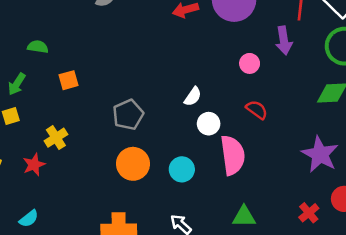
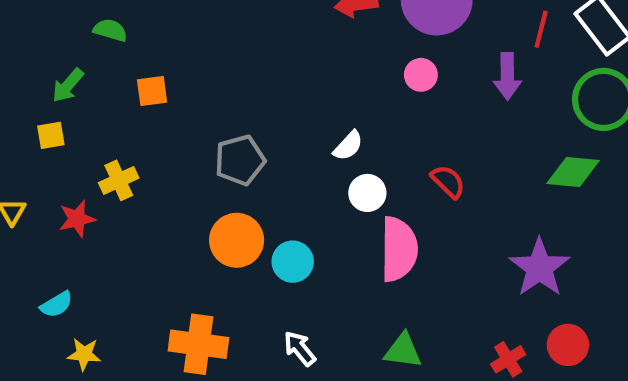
pink circle: (250, 63) -> (421, 75), moved
cyan circle: (182, 169) -> (293, 262), moved

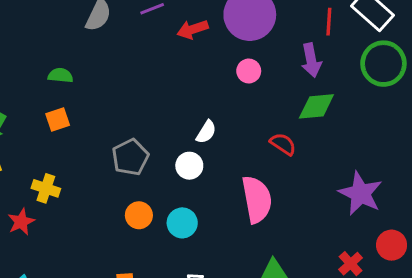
green semicircle: (110, 30) -> (60, 75), moved
green diamond: (573, 172) -> (316, 106), moved
yellow cross: (119, 180) -> (46, 188), turned -36
white circle: (367, 193) -> (189, 166), moved
orange circle: (237, 240) -> (139, 215), size x0.7

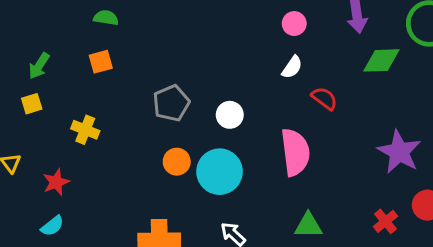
green diamond: (316, 106) -> (381, 60), moved
white semicircle: (206, 132) -> (292, 67), moved
red star: (21, 222) -> (56, 182), moved
cyan circle: (182, 223) -> (220, 172), size x1.5

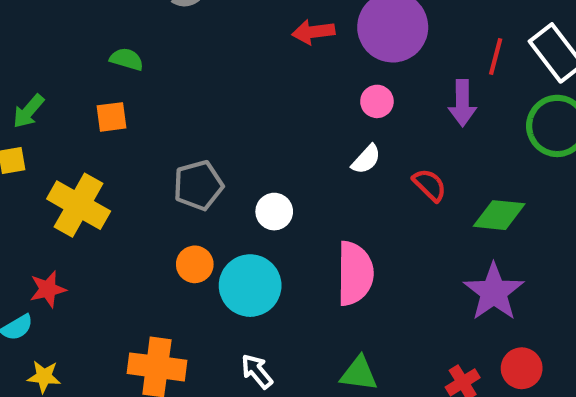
green diamond: (381, 60) -> (499, 215), moved
red semicircle: (324, 98) -> (430, 185), moved
yellow cross: (85, 130) -> (79, 205), size x1.6
red star: (56, 182) -> (48, 289), moved

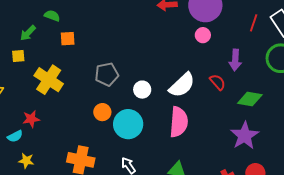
green semicircle: (127, 59) -> (52, 16), moved
pink circle: (377, 101) -> (203, 35), moved
purple arrow: (462, 103) -> (235, 60), moved
white semicircle: (366, 159) -> (182, 85), moved, size x1.8

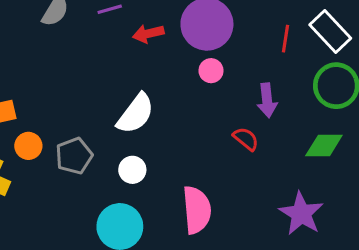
white semicircle: (182, 85) -> (136, 114), moved
green diamond: (250, 99) -> (324, 145), moved
orange circle: (102, 112) -> (28, 146), moved

